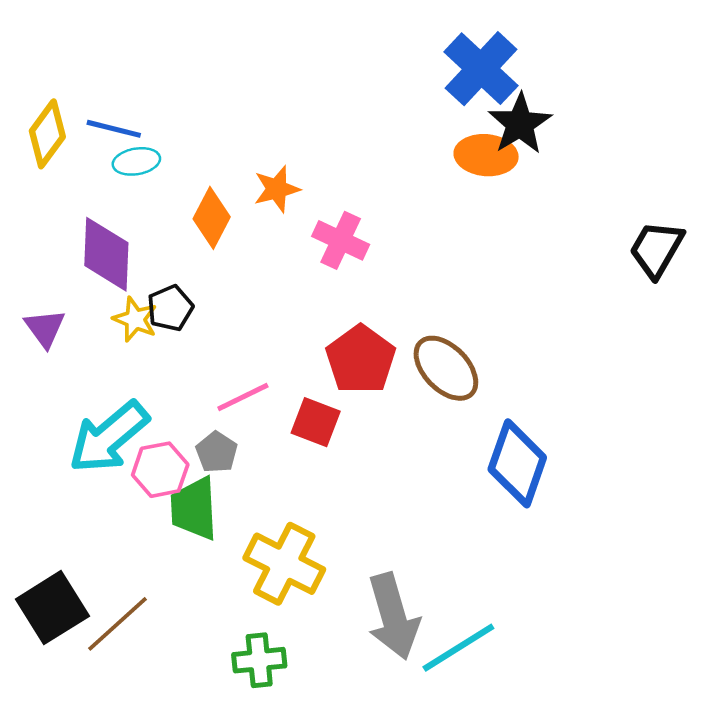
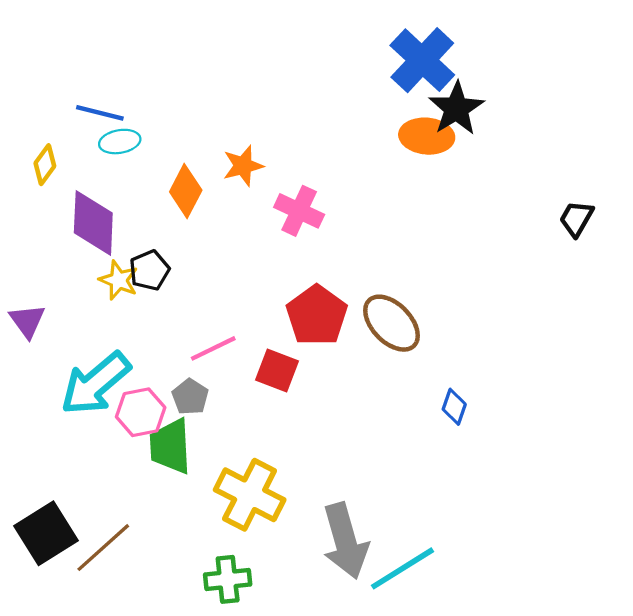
yellow diamond: (47, 134) -> (45, 165), moved, size x0.7
black trapezoid: (656, 249) -> (576, 219), size x0.7
purple triangle: (45, 328) -> (27, 321), moved
blue diamond: (517, 463) -> (454, 407), size x0.5

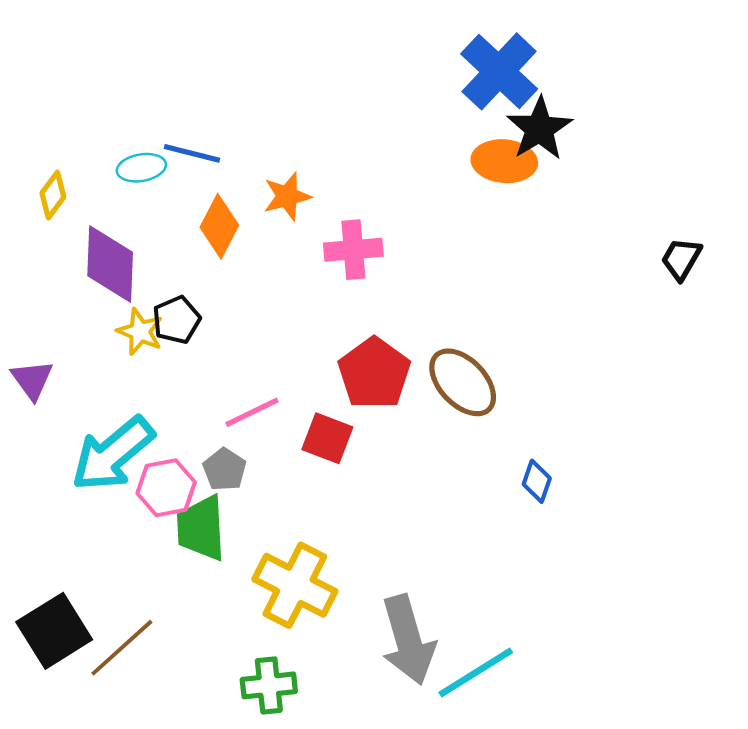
blue line: (100, 113) -> (192, 153), moved
pink cross: (299, 211) -> (353, 250), turned -30

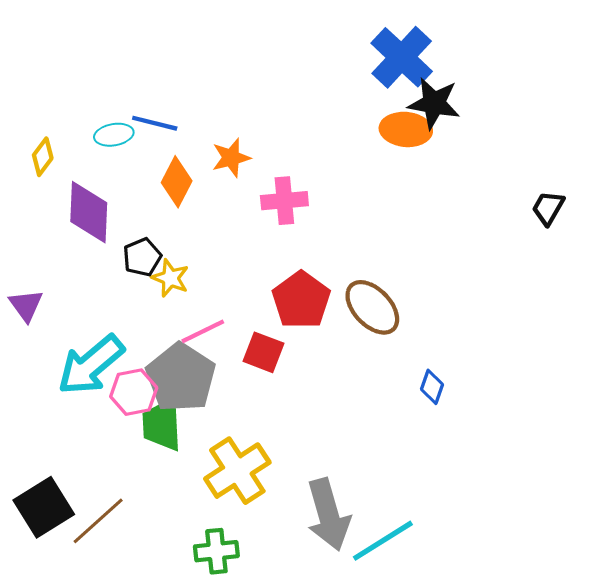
black star: (539, 129) -> (434, 103), turned -30
yellow star: (140, 332) -> (170, 278), moved
gray pentagon: (225, 470) -> (181, 377), size x2.0
yellow cross: (295, 585) -> (237, 471), turned 30

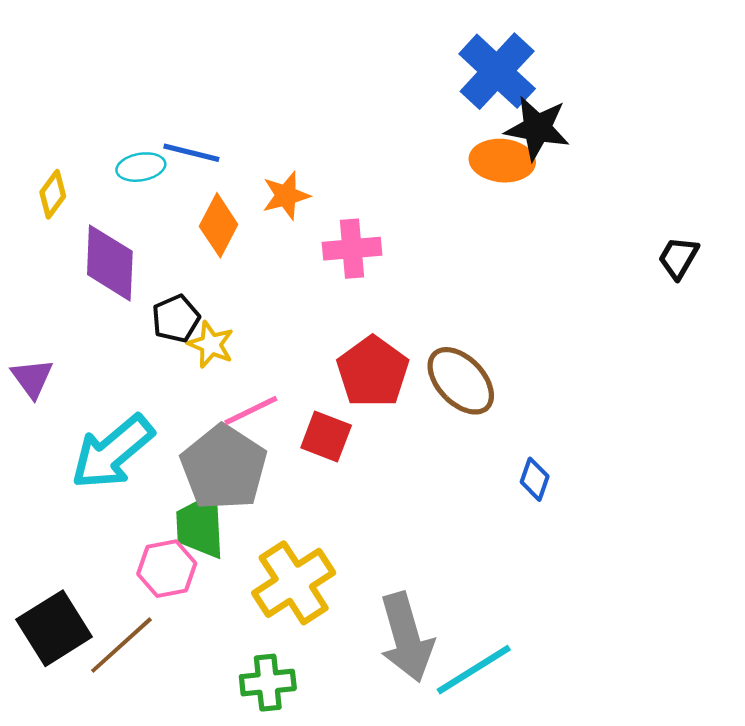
pink hexagon: (134, 392) -> (167, 569), moved

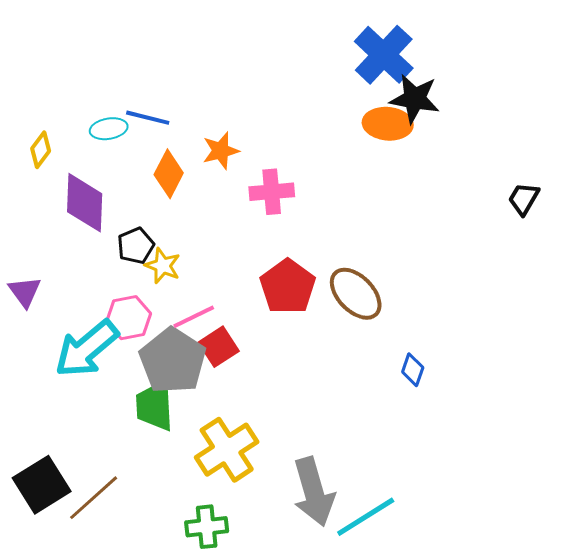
red square: (326, 436) -> (219, 347), moved, turned 36
pink hexagon: (167, 569) -> (129, 318), moved

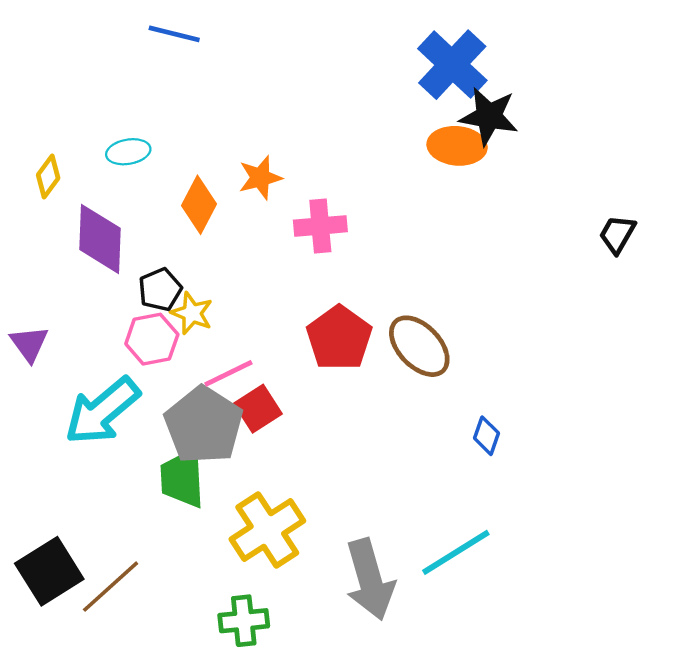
blue line: (148, 118) -> (174, 34), moved
pink hexagon: (129, 318) -> (152, 339), moved
cyan line: (366, 517) -> (456, 552), moved

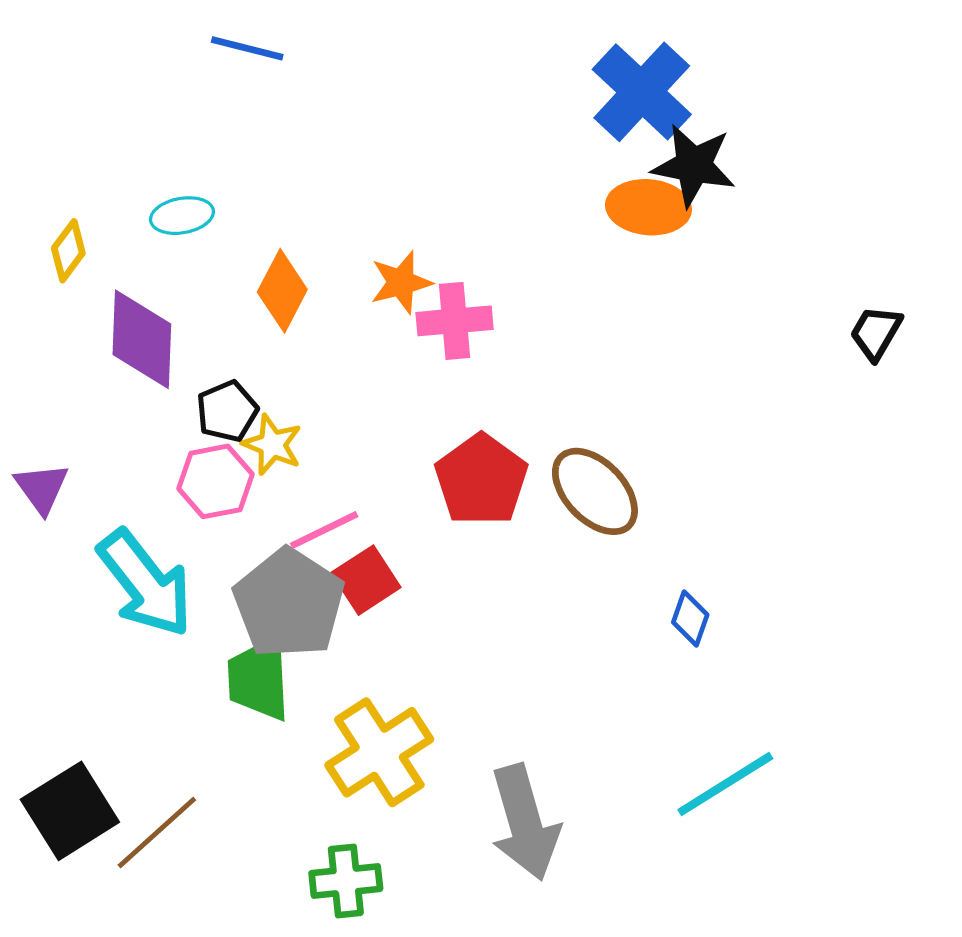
orange star: (260, 178) -> (401, 282), moved
cyan arrow: (102, 411) -> (145, 583), turned -88
cyan line: (456, 552) -> (725, 784), moved

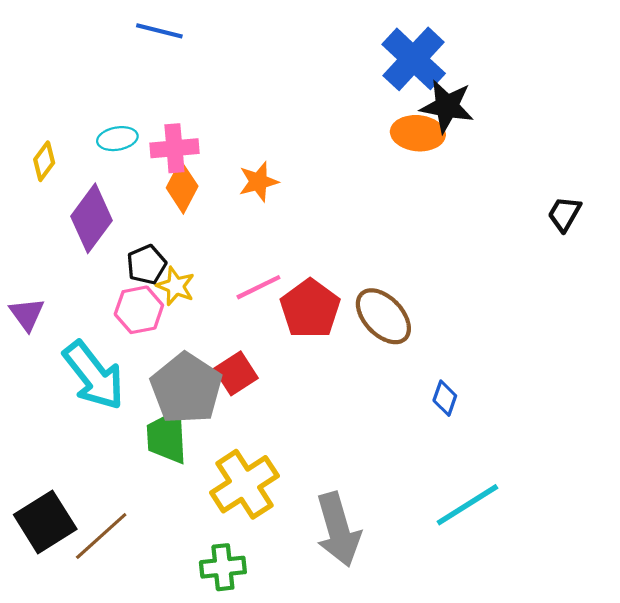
pink cross: (455, 321) -> (174, 148), moved
purple diamond: (142, 339) -> (92, 218), turned 34
pink line: (324, 530) -> (258, 287), moved

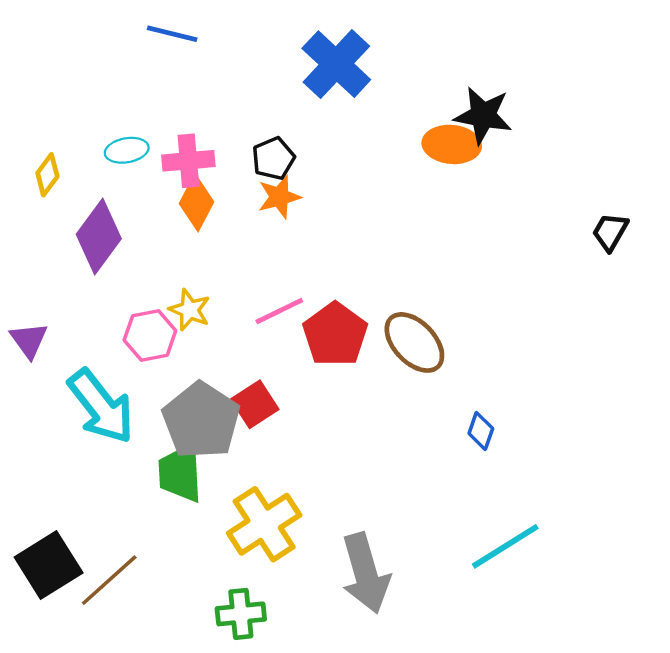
blue cross: (414, 59) -> (336, 64), moved
black pentagon: (146, 265) -> (273, 158), moved

